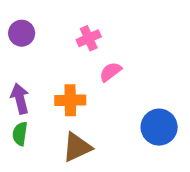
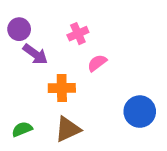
purple arrow: (20, 99) -> (35, 54), moved, turned 140
green semicircle: (20, 134) -> (22, 129), moved, turned 60

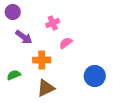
purple circle: (19, 29) -> (13, 12), moved
green semicircle: (22, 129) -> (14, 75), moved

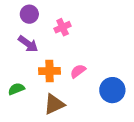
purple circle: (13, 12) -> (29, 14), moved
pink semicircle: (66, 43) -> (78, 71), moved

